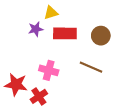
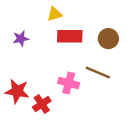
purple star: (36, 29) -> (21, 39), moved
pink cross: (49, 70) -> (69, 83), moved

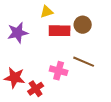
purple star: (21, 39) -> (18, 33), size x1.5
brown circle: (108, 39) -> (83, 25), moved

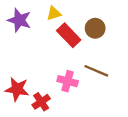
red rectangle: (60, 31) -> (69, 35), turned 45
purple star: (18, 33) -> (19, 20), moved, turned 30

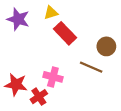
brown circle: (95, 28) -> (106, 46), moved
pink cross: (68, 81) -> (53, 77), moved

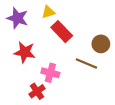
red star: (16, 85) -> (25, 52), moved

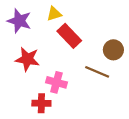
red cross: (37, 91) -> (41, 103), turned 35

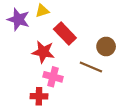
yellow triangle: (54, 14) -> (42, 11), moved
red star: (27, 59) -> (43, 52), moved

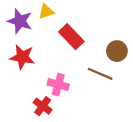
red star: (43, 52) -> (22, 57), moved
red cross: (39, 96) -> (43, 106), turned 35

